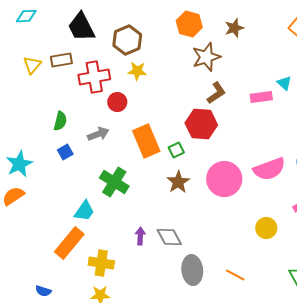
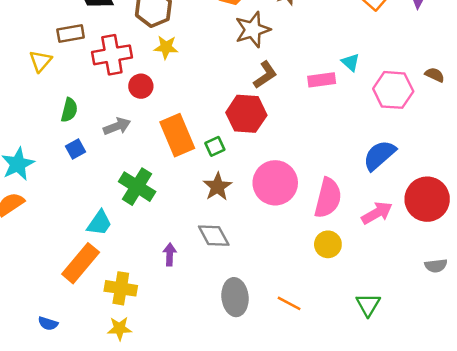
yellow triangle: (32, 65) -> (40, 61), moved
pink semicircle: (269, 169) -> (328, 198), moved, turned -56
gray diamond: (169, 237) -> (214, 236), moved

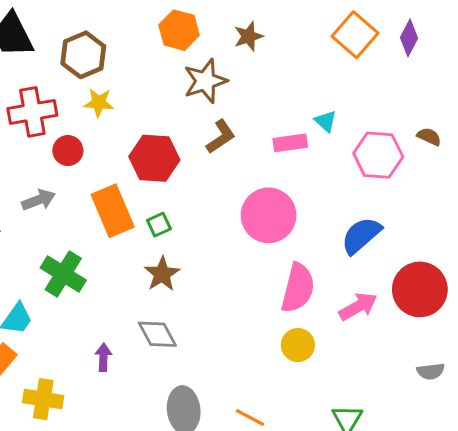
red hexagon: (246, 114) -> (154, 158), moved
pink circle: (275, 183) -> (269, 215), moved

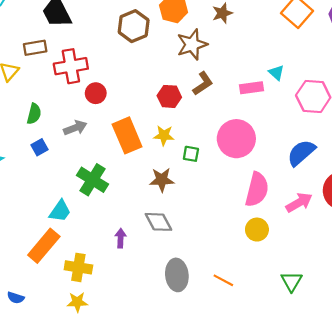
brown hexagon: (83, 55) -> (134, 26), moved
yellow star: (99, 103) -> (164, 135), moved
red hexagon: (154, 158) -> (169, 96), moved, size x0.7
green square: (159, 225) -> (191, 154), moved, turned 35
brown star: (162, 274) -> (162, 180), turned 30

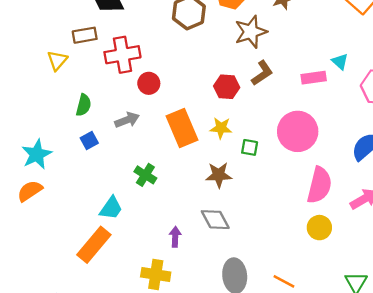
green cross: (92, 180) -> (145, 175), size x0.7
yellow cross: (78, 267) -> (156, 275), moved

